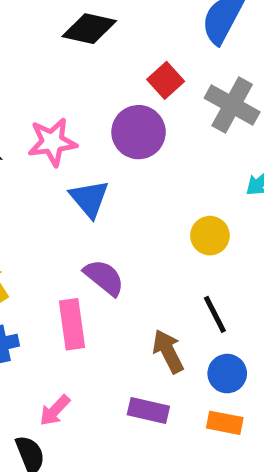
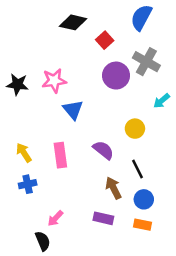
red square: (166, 80) -> (105, 40), moved
purple circle: (139, 132) -> (116, 76), moved
purple semicircle: (104, 277) -> (103, 150), moved
pink rectangle: (72, 324) -> (60, 155), moved

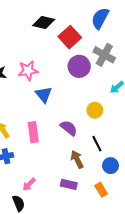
red square: (105, 40) -> (70, 37), size x1.5
blue circle: (144, 199) -> (110, 166), moved
orange rectangle: (143, 225) -> (101, 190), turned 48

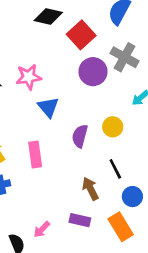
purple semicircle: (69, 128) -> (80, 136), moved, turned -114
pink arrow: (29, 184) -> (42, 229), moved
orange rectangle: (101, 190) -> (121, 227), size x1.5

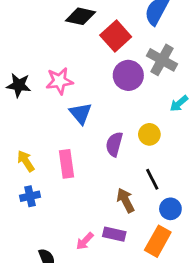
orange rectangle: (121, 227) -> (158, 241), turned 60
pink arrow: (42, 229) -> (85, 241), moved

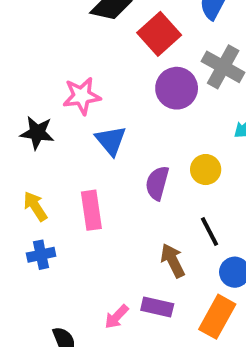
black star: (19, 85) -> (37, 133), moved

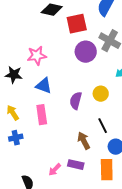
red square: (159, 34) -> (77, 24), turned 30
blue triangle: (111, 140) -> (44, 86), moved, turned -30
orange rectangle: (217, 317) -> (107, 170), turned -30

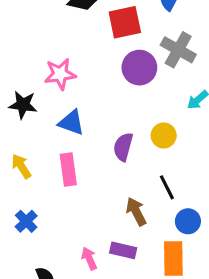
blue cross: (16, 138) -> (26, 221), moved, turned -32
pink arrow: (55, 170) -> (89, 258), turned 112

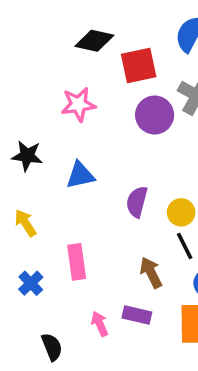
pink star: (60, 74) -> (78, 104), moved
blue triangle: (71, 123) -> (80, 175), turned -32
yellow circle: (164, 136) -> (181, 212), moved
pink rectangle: (68, 169) -> (77, 262), moved

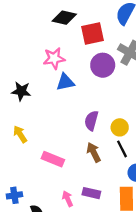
blue triangle: (80, 175) -> (65, 82), moved
pink rectangle: (77, 262) -> (53, 159), turned -60
brown arrow: (151, 273) -> (94, 152), moved
blue cross: (31, 283) -> (14, 195), moved, turned 35

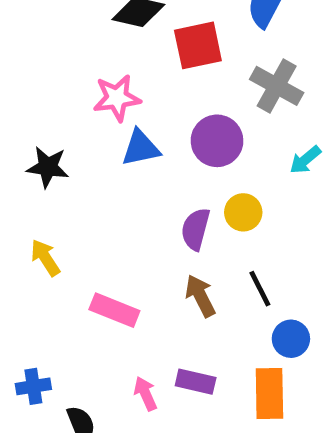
purple circle: (103, 65) -> (217, 141), moved
yellow circle: (120, 127) -> (243, 212), moved

